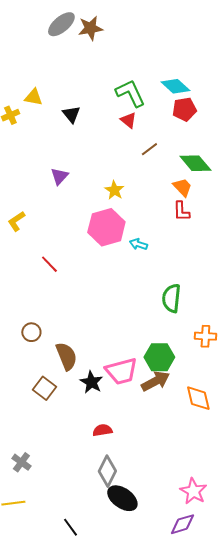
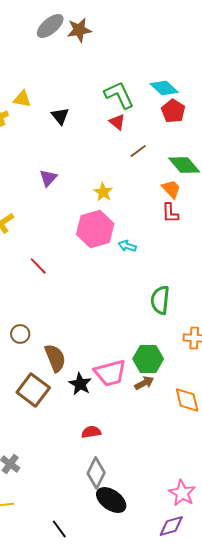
red pentagon: (184, 109) -> (173, 111), turned -30
brown arrow: (155, 381) -> (144, 383), size x0.7
brown square: (44, 388) -> (33, 390), size x1.4

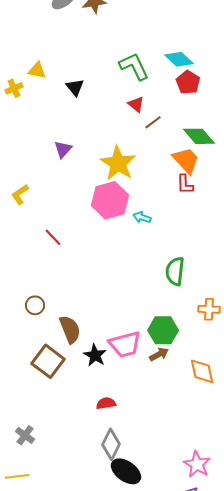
red triangle: (117, 122) -> (136, 104), moved
orange trapezoid: (171, 189) -> (186, 160), size x1.4
yellow star: (103, 192) -> (118, 163), size x1.8

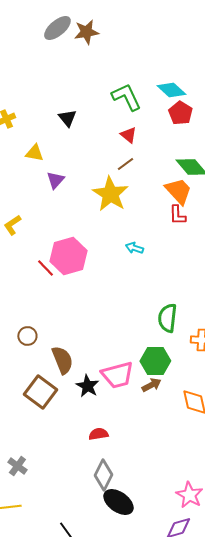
yellow triangle: (37, 70) -> (34, 153), moved
brown line: (153, 122) -> (125, 164), moved
pink hexagon: (110, 200) -> (68, 256), moved
green semicircle: (175, 271) -> (167, 318), moved

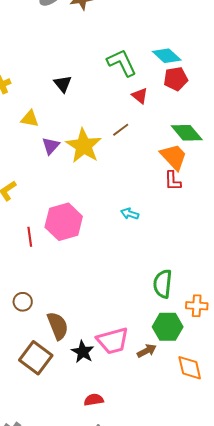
red pentagon: (180, 113) -> (176, 79), turned 30
red triangle: (128, 135) -> (140, 96), moved
yellow star: (110, 194) -> (84, 146), moved
red line: (45, 268) -> (30, 237), moved, turned 36
green hexagon: (155, 361) -> (168, 327), moved

